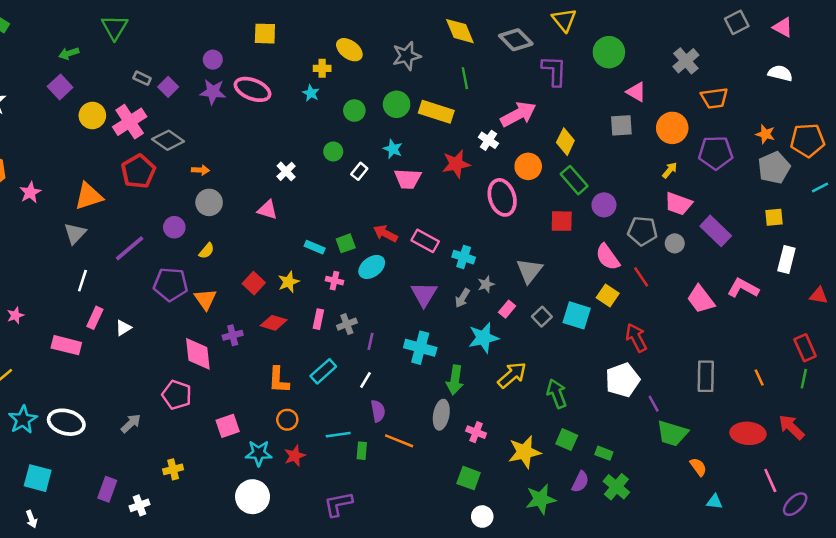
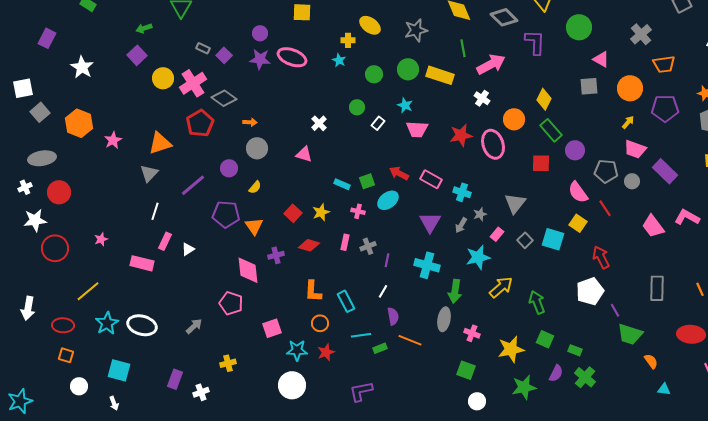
pink arrow: (518, 114) -> (491, 64), moved
red star: (456, 164) -> (461, 135), moved
cyan rectangle: (323, 371) -> (346, 301), moved, turned -75
green rectangle: (362, 451) -> (380, 348), turned 64

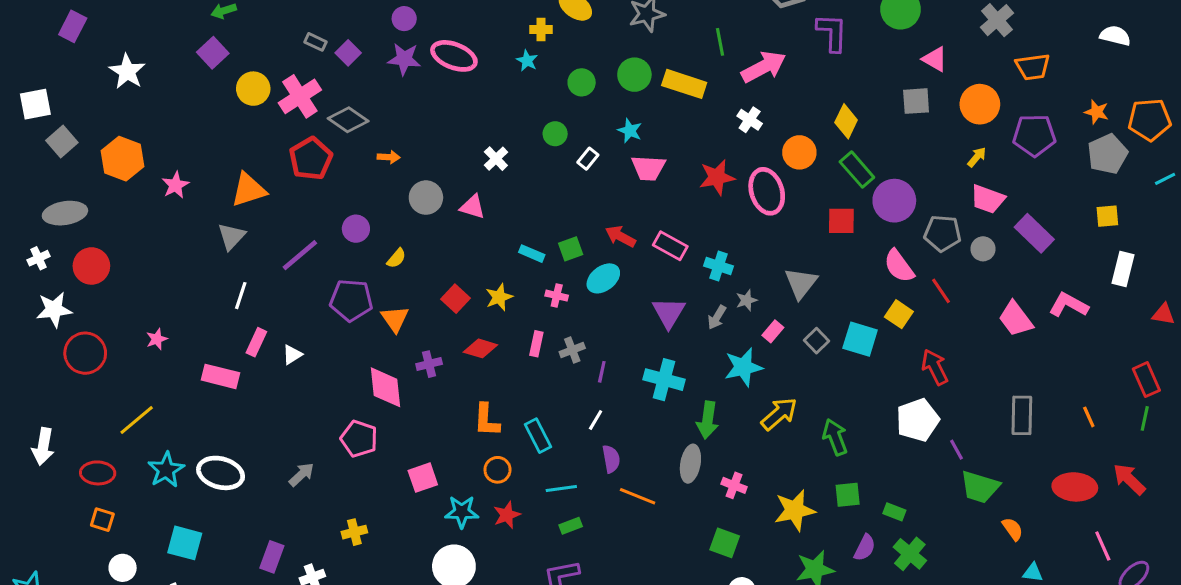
gray circle: (257, 148) -> (426, 198), moved
purple circle: (575, 150) -> (894, 201), size x1.4
green square: (545, 339) -> (848, 495), turned -30
green rectangle: (380, 348) -> (571, 526), moved

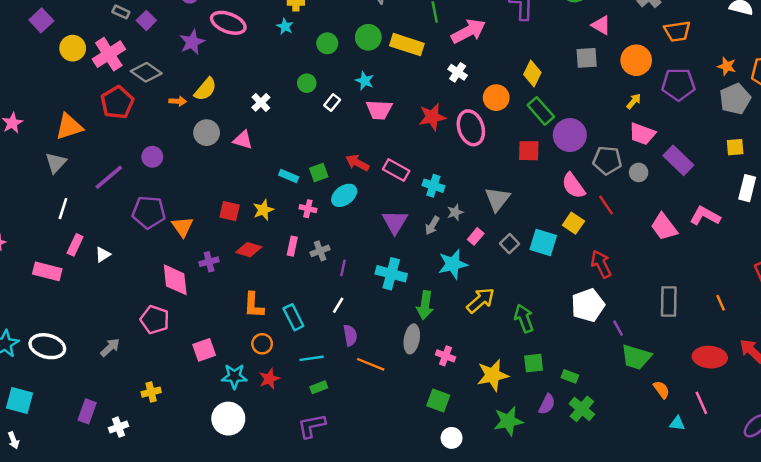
purple star: (404, 59) -> (192, 42), moved, turned -30
yellow semicircle: (396, 258) -> (205, 89), moved, size x1.5
red square: (456, 299) -> (230, 211), turned -30
pink line: (1103, 546) -> (701, 403), moved

